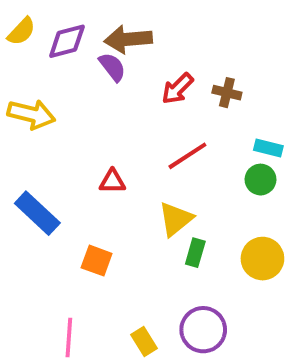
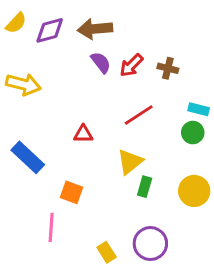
purple semicircle: (112, 67) -> (101, 62), moved
pink line: (69, 338) -> (51, 227), moved

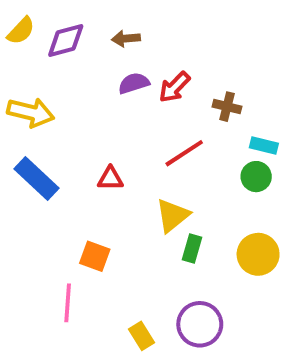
brown arrow: (95, 29) -> (126, 39), size x0.6
purple semicircle: (101, 62) -> (134, 83), turned -70
brown cross: (168, 68) -> (227, 107), moved
blue rectangle: (28, 157) -> (37, 178), moved

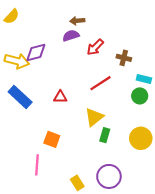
brown arrow: (126, 39) -> (77, 21), moved
purple diamond: (66, 41) -> (36, 53), moved
purple semicircle: (134, 83) -> (71, 36), moved

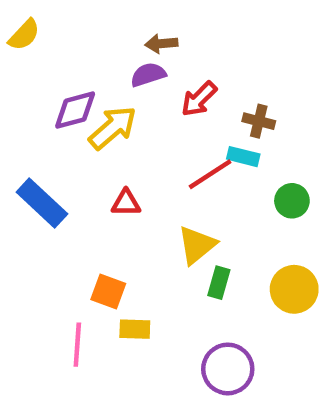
yellow arrow: (17, 61) -> (113, 128), moved, turned -55
cyan rectangle: (144, 79) -> (243, 157), moved
yellow rectangle: (77, 183) -> (135, 329), moved, turned -56

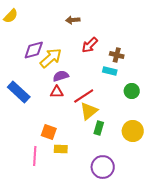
purple semicircle: (148, 75) -> (61, 76), moved
red line: (210, 174) -> (84, 96), moved

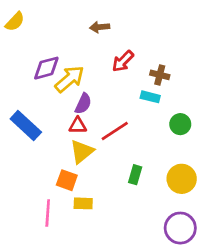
purple semicircle: (61, 76) -> (83, 104), turned 133
yellow triangle: (89, 111) -> (82, 151), moved
purple circle: (103, 167) -> (180, 228), moved

